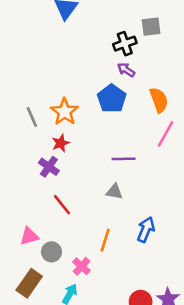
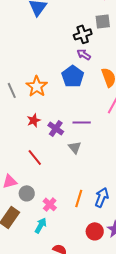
red star: (61, 143) -> (34, 120), moved
purple cross: (49, 167) -> (56, 128), moved
gray triangle: (114, 192) -> (75, 147), turned 40
blue arrow: (146, 230) -> (102, 197), moved
orange line: (105, 240) -> (79, 198), moved

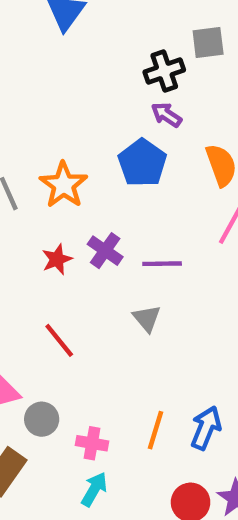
purple cross: (56, 128) -> (105, 251), moved
pink cross: (50, 204) -> (92, 443), turned -32
cyan arrow: (41, 225) -> (94, 489), moved

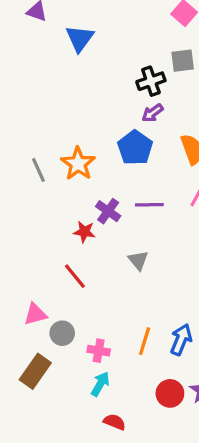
purple arrow: (166, 115) -> (153, 113), turned -70
red star: (57, 259) -> (84, 232), moved, turned 30
purple line: (162, 264) -> (149, 205), moved

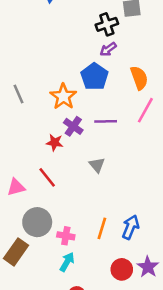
orange star: (78, 164) -> (63, 96), moved
pink triangle: (35, 314) -> (16, 187), moved
gray circle: (62, 333) -> (37, 222), size x1.5

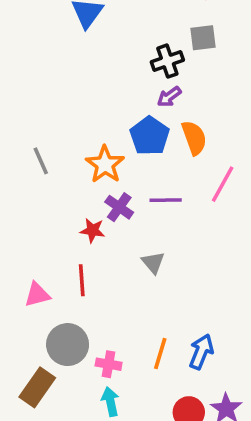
orange semicircle: (139, 78) -> (194, 138), moved
red line: (47, 177) -> (82, 280), turned 35
cyan arrow: (67, 262) -> (110, 402), turned -42

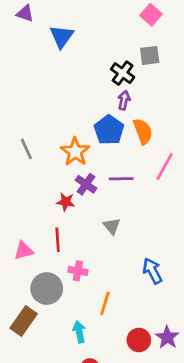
black cross: (167, 61) -> (123, 73), turned -35
purple arrow: (169, 97) -> (124, 100), turned 138
blue arrow: (201, 352) -> (152, 271), moved, turned -50
orange line: (160, 353) -> (105, 303), moved
pink cross: (109, 364) -> (78, 271), moved

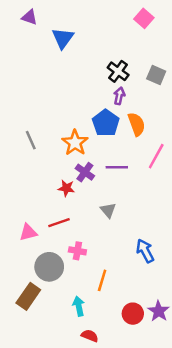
gray square: (150, 55) -> (156, 75), moved, turned 30
red line: (58, 240) -> (59, 223), turned 75

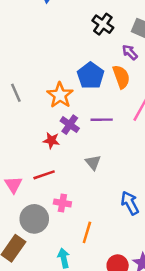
purple arrow: (119, 96) -> (130, 52), moved, turned -56
pink triangle: (28, 232) -> (13, 185), turned -48

